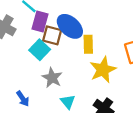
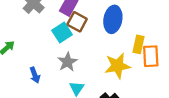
blue ellipse: (70, 26) -> (113, 19), moved, turned 45
yellow rectangle: (88, 44) -> (138, 44), moved

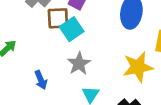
brown square: (77, 22) -> (58, 18), moved, turned -30

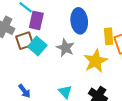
gray star: (79, 64) -> (65, 48), moved

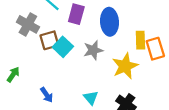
purple rectangle: (36, 20) -> (76, 14), moved
gray star: (65, 48) -> (93, 50), turned 30

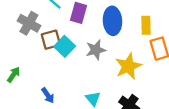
yellow rectangle: (140, 40) -> (146, 25), moved

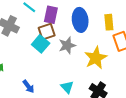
brown square: (51, 40) -> (47, 32), moved

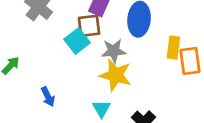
yellow rectangle: (109, 22) -> (173, 48), moved
yellow star: (96, 58) -> (116, 75), moved, turned 30

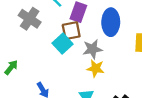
yellow star: (116, 75) -> (96, 68), size x0.7

